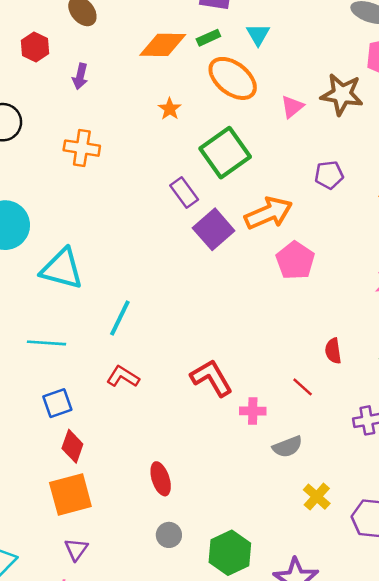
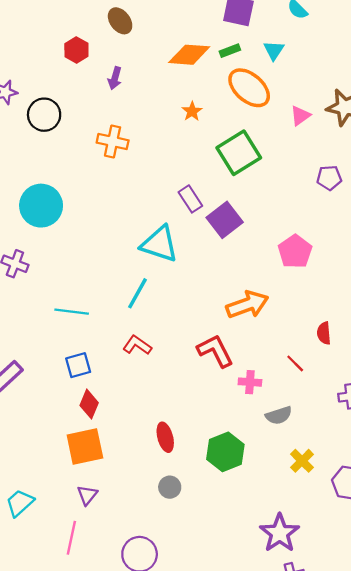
purple rectangle: (184, 192) -> (190, 199), moved
orange arrow: (269, 213) -> (247, 305), moved
cyan triangle: (62, 269) -> (159, 244), moved
green hexagon: (230, 553) -> (225, 452), moved

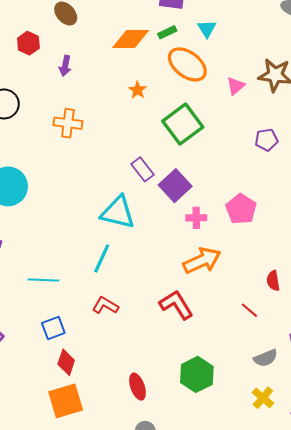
pink cross: (250, 382) -> (196, 218), moved
gray semicircle: (279, 415) -> (266, 358), moved
green hexagon: (225, 452) -> (197, 374), moved

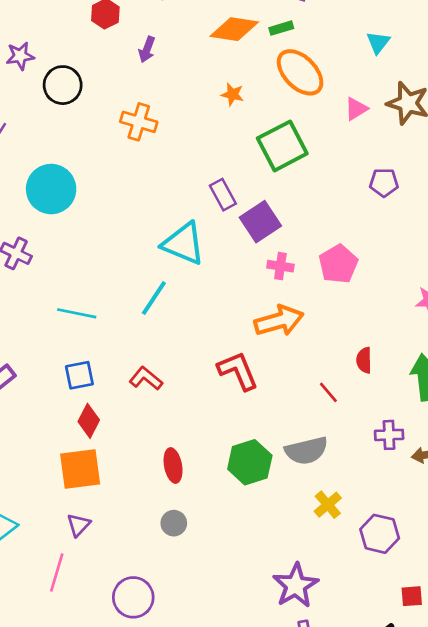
cyan triangle: (207, 29) -> (378, 43), moved
orange star: (137, 90) -> (233, 94), turned -30
red L-shape: (105, 305) -> (146, 378), moved
gray semicircle: (266, 358) -> (306, 451), moved, size x1.4

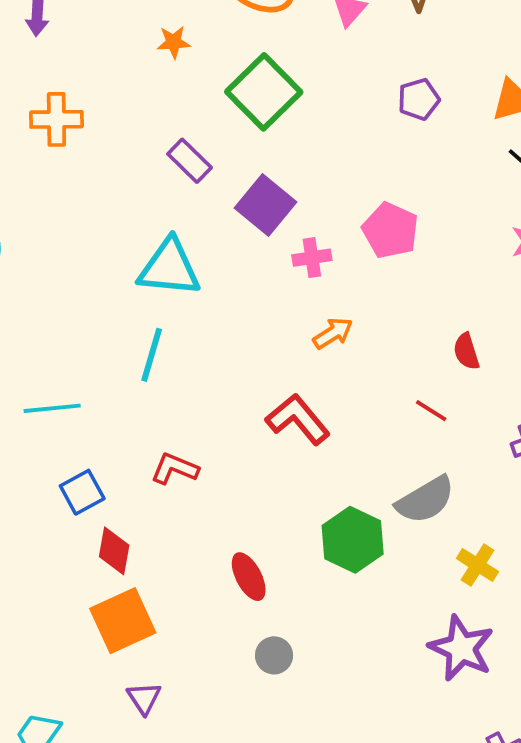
purple rectangle: (223, 195) -> (190, 161), moved
orange arrow: (279, 321) -> (333, 333), size x0.6
purple star: (296, 586) -> (461, 648), moved

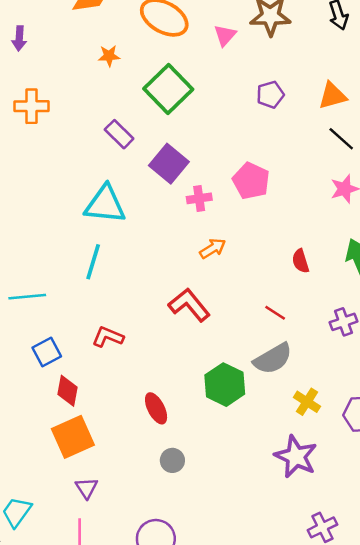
red line: (431, 411) -> (275, 313), moved

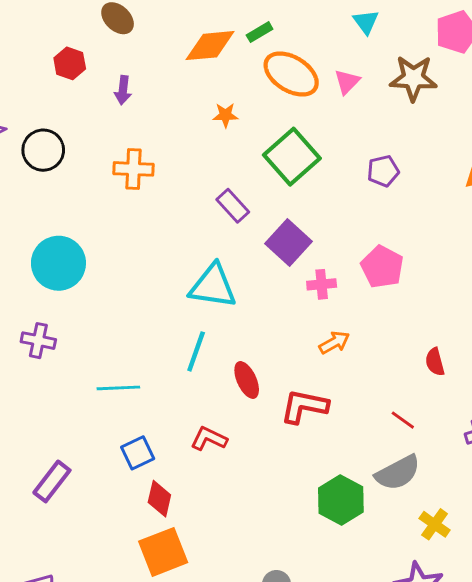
pink triangle: (225, 35) -> (347, 82), moved
purple pentagon: (270, 95) -> (383, 171), moved
red L-shape: (189, 305) -> (304, 406), turned -42
red ellipse: (156, 408) -> (247, 380), moved

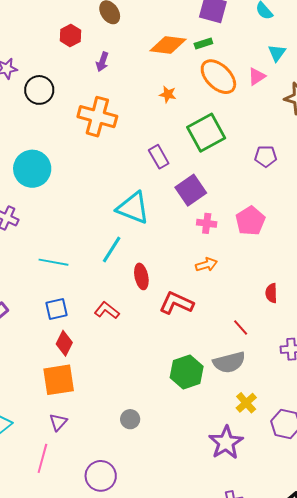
pink triangle: (347, 82) -> (257, 77), moved
orange cross: (133, 169) -> (97, 117), size x1.4

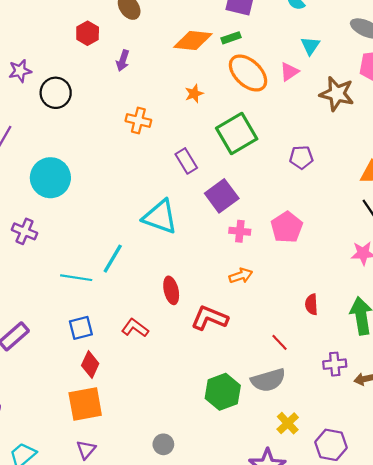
orange star: (168, 94) -> (194, 94), turned -30
orange cross: (97, 117) -> (138, 121), moved, size x0.6
cyan line: (112, 249) -> (113, 259), moved

